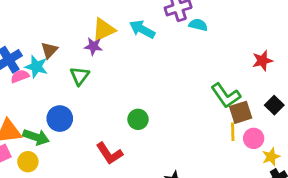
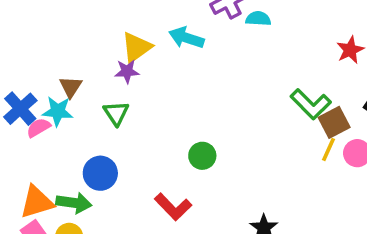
yellow line: (233, 132) -> (329, 150), turned 36

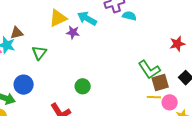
purple star: (127, 71) -> (73, 32), moved
brown triangle: (71, 87) -> (17, 33), turned 32
yellow line: (329, 150) -> (154, 97), turned 56

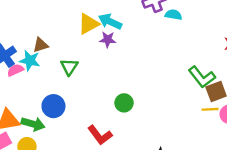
cyan arrow: (87, 18) -> (110, 22), moved

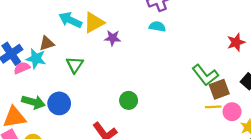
cyan semicircle: (173, 15) -> (157, 26), moved
cyan arrow: (110, 22) -> (70, 20), moved
green arrow: (33, 124) -> (33, 102), moved

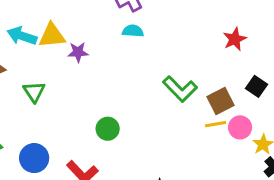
yellow triangle: (94, 23) -> (52, 36), turned 30
green L-shape: (205, 75) -> (180, 89), moved
blue circle: (59, 103) -> (34, 158), moved

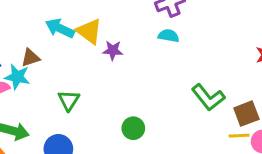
yellow triangle: (52, 36) -> (89, 31), turned 36
green triangle: (34, 92) -> (69, 100), moved

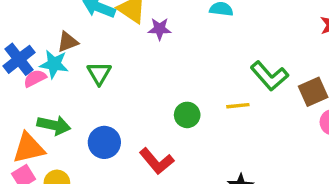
green triangle: (69, 100) -> (99, 73), moved
yellow line: (239, 136) -> (238, 106), moved

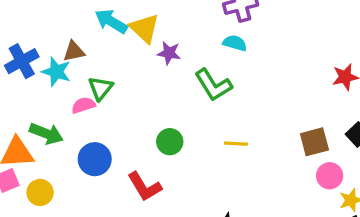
green L-shape: (269, 76) -> (213, 85), moved
pink semicircle: (35, 78) -> (83, 105), moved
green circle: (187, 115) -> (170, 142), moved

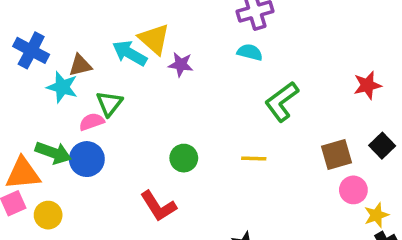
cyan arrow: (111, 21) -> (130, 53), moved
blue cross: (22, 61) -> (31, 50), moved, turned -32
green L-shape: (213, 85) -> (282, 102), moved, turned 87
blue circle: (95, 159) -> (87, 159), moved

